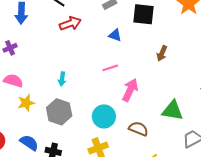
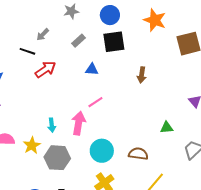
pink arrow: (130, 90) -> (79, 123), moved
yellow star: (26, 103) -> (32, 145), moved
green triangle: (173, 111) -> (167, 127), size x0.6

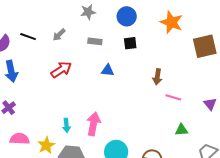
gray rectangle: (79, 41) -> (95, 41), turned 48
black square: (114, 42) -> (130, 43), size x0.6
black line: (27, 51) -> (28, 37), moved
pink line: (95, 102) -> (173, 97), moved, turned 49

